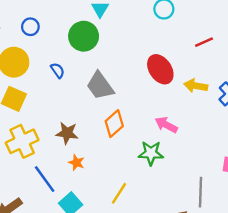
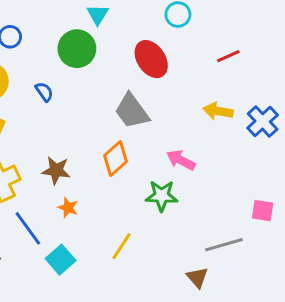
red ellipse: (160, 69) -> (151, 59), moved
gray trapezoid: (100, 86) -> (132, 111), moved
gray line: (200, 192) -> (224, 245), turned 72

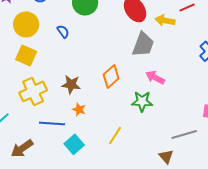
gray trapezoid: (132, 111) -> (143, 44), moved, turned -124
yellow arrow: (218, 111) -> (165, 20), moved
blue line: (28, 228) -> (52, 123), turned -50

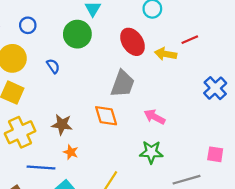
gray trapezoid: (143, 44) -> (123, 84), moved
orange diamond: (111, 76) -> (106, 116), turned -65
green star: (142, 101) -> (151, 152), moved

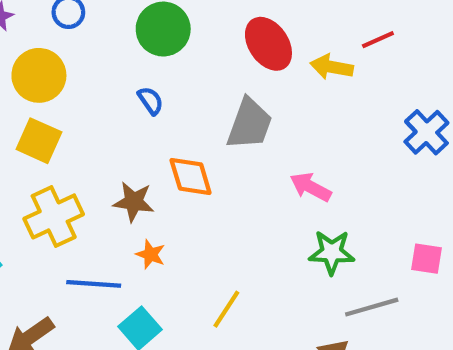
blue semicircle: (53, 66) -> (151, 101), moved
orange diamond: (106, 116) -> (191, 176), moved
green star: (151, 152) -> (332, 252), moved

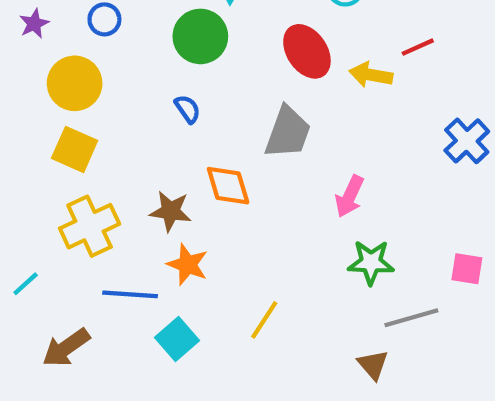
pink arrow: (311, 187) -> (350, 196), turned -93
orange star: (151, 254) -> (188, 265), size x1.4

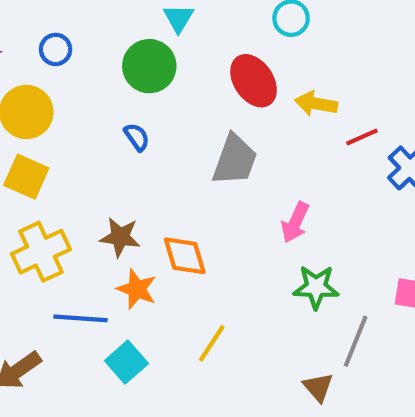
red line: (418, 47) -> (362, 137), moved
orange diamond: (228, 186) -> (185, 256), moved
gray line: (411, 318) -> (356, 341), turned -52

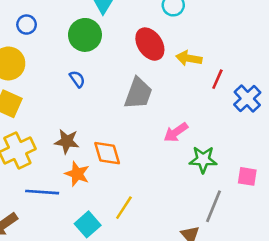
red line: (362, 137) -> (217, 79), turned -42
pink arrow: (295, 222) -> (176, 132), turned 30
green star: (316, 287) -> (203, 160), moved
cyan square: (126, 362) -> (88, 224), moved

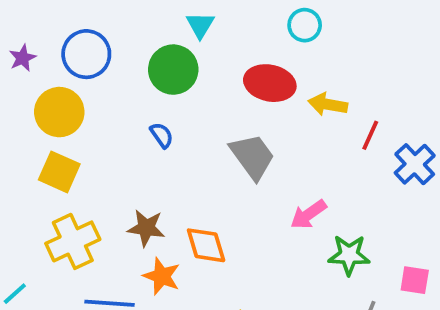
blue circle: (27, 25) -> (86, 54), size x1.6
red ellipse: (150, 44) -> (270, 83), turned -44
gray trapezoid: (138, 93) -> (252, 156), turned -56

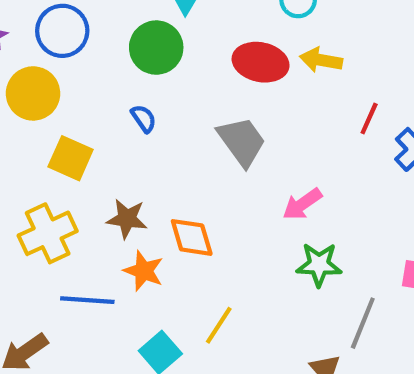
yellow arrow: (328, 104) -> (321, 60), moved
yellow square: (59, 172) -> (71, 158), moved
green star: (349, 255) -> (319, 265), moved

